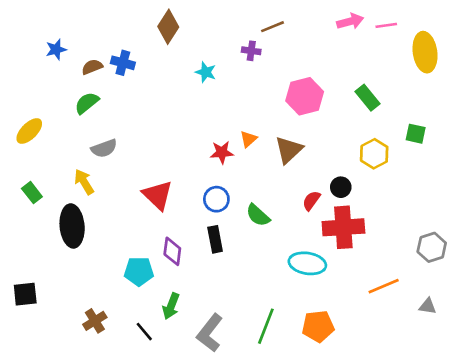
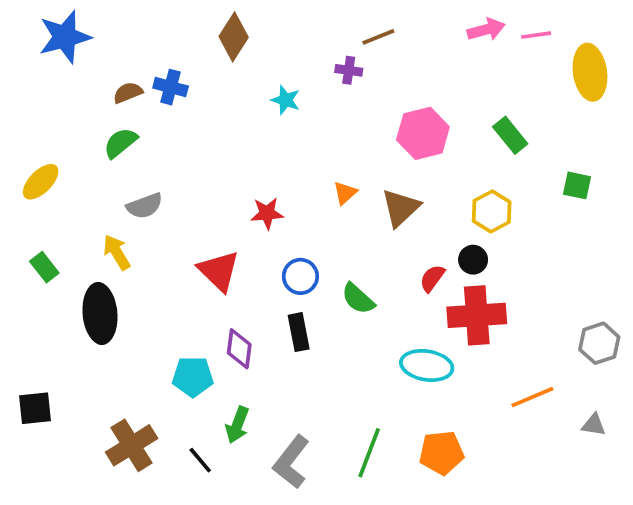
blue star: (56, 49) -> (65, 37), moved, size x1.8
red star: (222, 152) -> (267, 213), moved
yellow hexagon: (374, 154) -> (492, 211), moved
brown cross: (95, 321) -> (132, 445), size x1.5

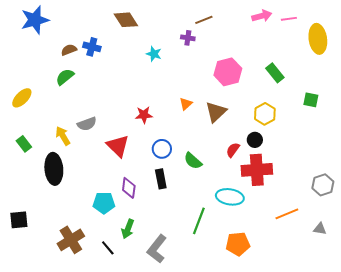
brown diamond: (234, 37) -> (126, 20), turned -65
gray semicircle: (145, 206) -> (87, 124), moved
green line: (369, 453) -> (199, 221), moved

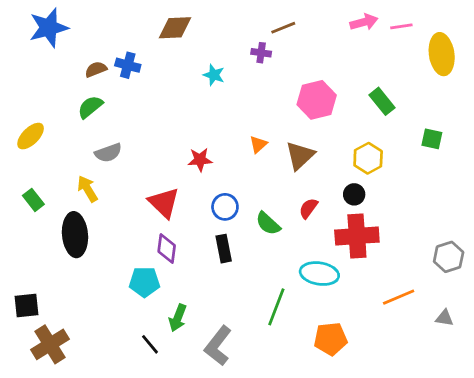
brown diamond: (126, 20) -> (175, 28), turned -60
gray semicircle: (87, 124) -> (108, 153), moved
red semicircle: (233, 150) -> (308, 208), moved
purple diamond: (129, 188) -> (167, 249), moved
brown cross: (71, 240) -> (50, 344), moved

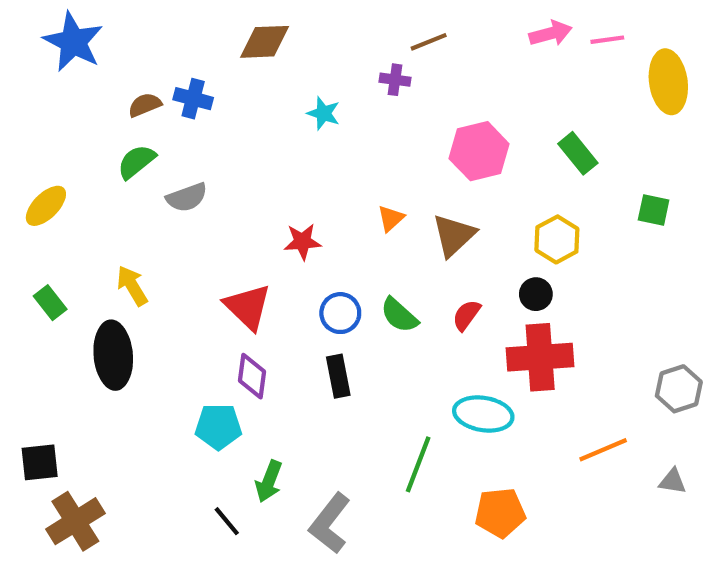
blue star: (49, 28) -> (73, 42), turned -30
gray semicircle: (108, 153) -> (187, 197), moved
green semicircle: (268, 224) -> (399, 315), moved

